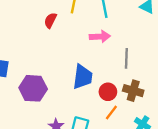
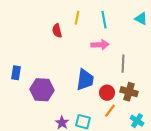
red semicircle: (50, 20) -> (57, 31), turned -40

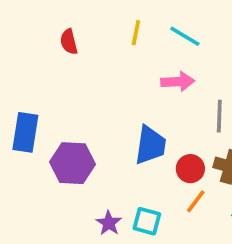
cyan line: (104, 20) -> (185, 36), turned -48
red semicircle: (57, 31) -> (69, 42), moved
blue rectangle: (16, 73) -> (25, 132), size x1.5

